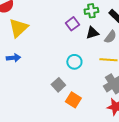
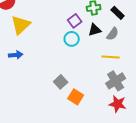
cyan circle: (74, 62) -> (72, 39), moved

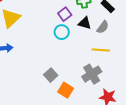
black triangle: (95, 30) -> (85, 23), turned 32
gray cross: (116, 81) -> (92, 74), moved

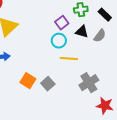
yellow line: (101, 50) -> (69, 59), moved
orange square: (66, 90) -> (28, 81), moved

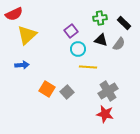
purple square: (62, 23) -> (71, 31), moved
red star: (105, 106) -> (105, 114), moved

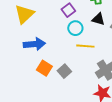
blue arrow: (22, 65) -> (34, 44), moved, size x1.5

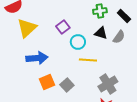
purple square: (68, 10) -> (63, 27), moved
orange square: (44, 68) -> (47, 82), turned 35

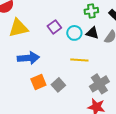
yellow triangle: (27, 28) -> (18, 28), turned 30
cyan circle: (78, 42) -> (74, 33), moved

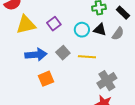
purple square: (54, 27) -> (54, 24), moved
gray square: (58, 85) -> (63, 53), moved

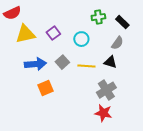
black triangle: (100, 30) -> (110, 62), moved

